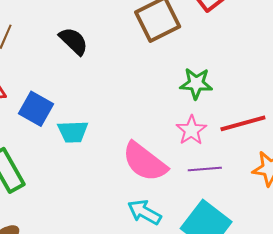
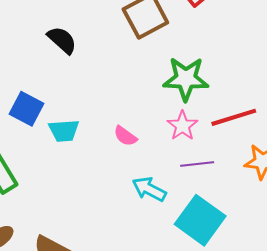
green star: (196, 83) -> (186, 79), size x1.4
pink semicircle: (145, 162) -> (125, 136), moved, size x0.5
cyan arrow: (144, 212) -> (149, 189), moved

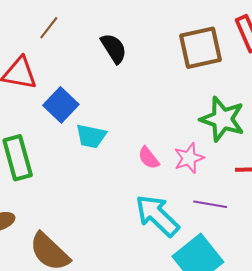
pink star: (182, 126) -> (189, 158), moved
cyan arrow: (149, 189) -> (157, 215), size x1.4

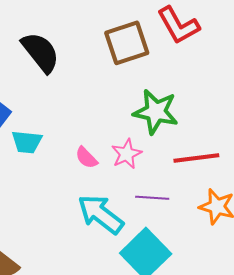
black semicircle: (114, 48) -> (40, 52), size x1.4

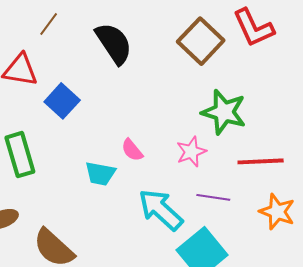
brown square: (127, 43) -> (201, 41), turned -33
cyan trapezoid: (27, 142) -> (100, 174), moved
pink semicircle: (86, 158) -> (132, 150), moved

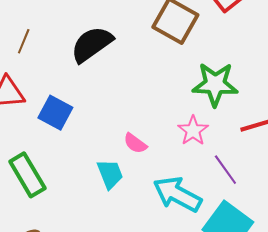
black semicircle: (114, 43) -> (92, 44), turned -78
cyan trapezoid: (100, 174) -> (110, 174), turned -108
purple line: (213, 197) -> (225, 170), turned 60

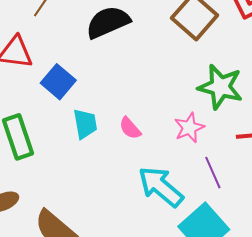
cyan trapezoid: (110, 174) -> (85, 124), moved

